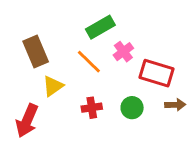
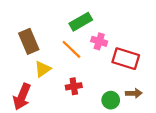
pink cross: (123, 52) -> (99, 41), turned -35
brown arrow: (175, 105) -> (134, 93), moved
green circle: (132, 108) -> (111, 100), moved

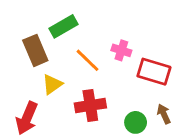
green rectangle: (81, 22) -> (64, 26), moved
red cross: (74, 86) -> (90, 105), size x1.5
brown arrow: (134, 93) -> (164, 114), turned -112

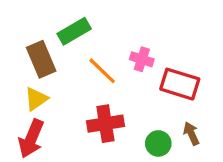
yellow triangle: (52, 84) -> (36, 99), moved

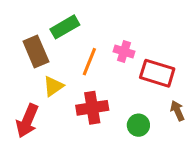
orange line: (102, 71) -> (89, 62), turned 68
yellow triangle: (36, 99) -> (53, 86), moved
brown arrow: (191, 134) -> (177, 111), moved

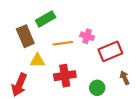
orange line: (89, 62) -> (63, 43), turned 60
red rectangle: (157, 73) -> (110, 51), turned -40
yellow triangle: (53, 86) -> (37, 60), turned 35

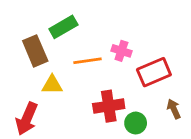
red cross: (65, 76) -> (109, 106), moved

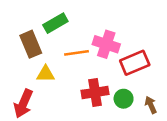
pink cross: (121, 51) -> (106, 44), size x1.5
brown arrow: (174, 109) -> (151, 105), moved
green circle: (136, 123) -> (124, 99), moved

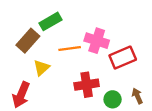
brown rectangle: (31, 44) -> (28, 41), turned 65
yellow triangle: (46, 74) -> (41, 68), turned -42
green circle: (124, 99) -> (113, 99), moved

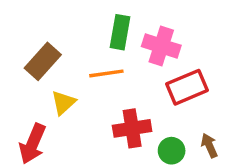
green rectangle: (50, 21) -> (120, 32), moved, turned -50
pink cross: (97, 41) -> (161, 46), moved

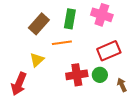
pink cross: (161, 46) -> (102, 15), moved
brown rectangle: (43, 61) -> (39, 24), moved
green circle: (172, 151) -> (100, 75), moved

